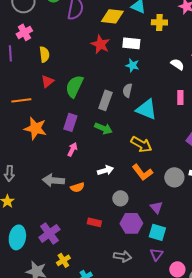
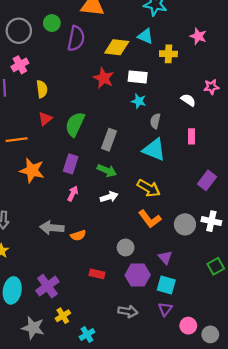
gray semicircle: (127, 90) -> (155, 121), moved
white arrow: (105, 170) -> (109, 197), moved

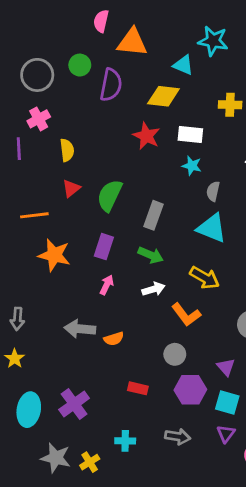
cyan triangle: (145, 36) -> (183, 65), moved
orange L-shape: (150, 219) -> (186, 315), moved
yellow cross: (63, 316) -> (90, 462), moved
cyan cross: (87, 334) -> (125, 441), moved, turned 32

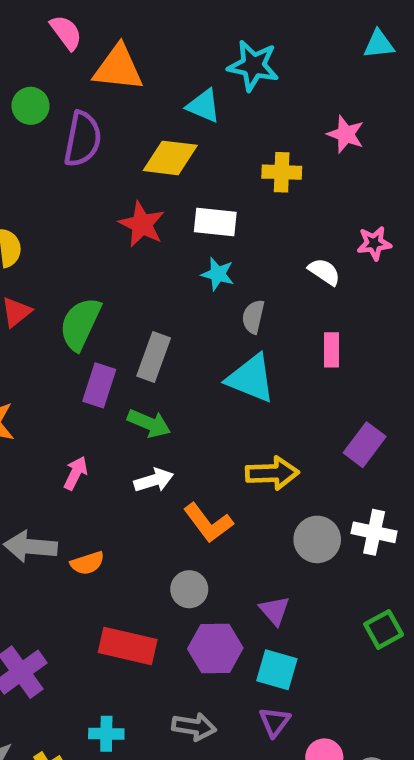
pink semicircle: (101, 21) -> (66, 32), turned 130
purple rectangle: (104, 247) -> (99, 385), moved
yellow arrow: (205, 278) -> (272, 473), moved, turned -32
red rectangle: (138, 388) -> (128, 646), size x1.6

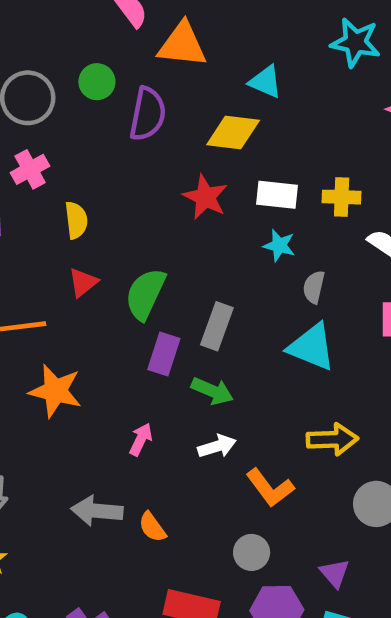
cyan star: (253, 66) -> (355, 42), moved
yellow cross: (282, 172) -> (342, 197), moved
orange semicircle: (87, 563) -> (152, 527), turned 72

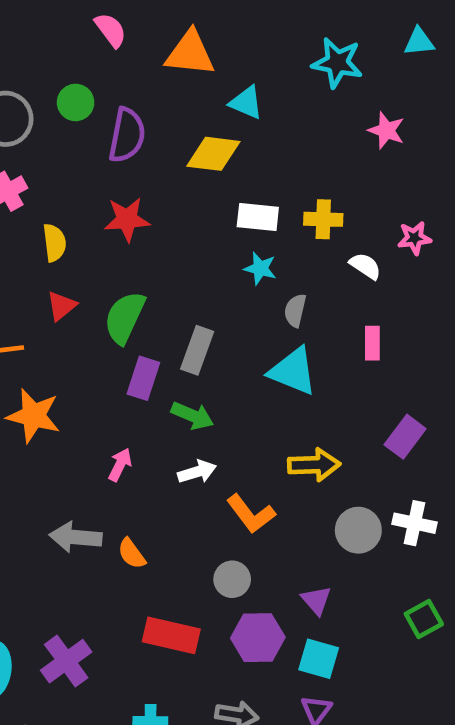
orange triangle: (182, 45) -> (190, 53), moved
red star: (205, 197) -> (127, 219), moved, turned -30

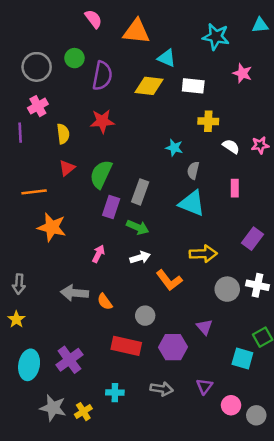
white rectangle: (258, 217) -> (193, 86), moved
pink star: (414, 238) -> (260, 145), moved
gray circle: (232, 579) -> (145, 316), moved
cyan square: (319, 659) -> (242, 359), moved

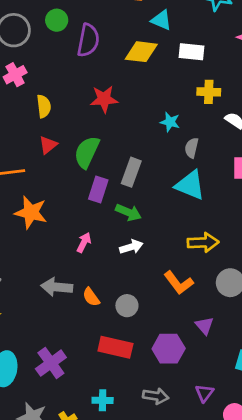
red star: (102, 121) -> (104, 99), moved
orange L-shape: (169, 280) -> (179, 283), moved
gray circle: (145, 316) -> (127, 306), moved

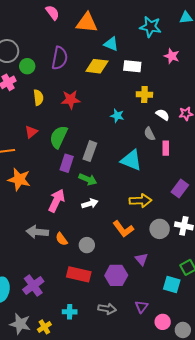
green circle: (57, 20) -> (27, 66), moved
yellow semicircle: (44, 106) -> (38, 98), moved
gray semicircle: (192, 148) -> (149, 134), moved, turned -40
pink arrow: (84, 243) -> (57, 201), size x1.6

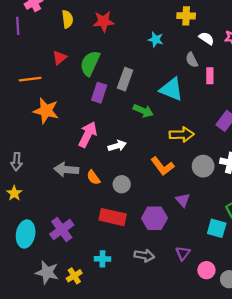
green arrow: (88, 179) -> (143, 111), moved
white arrow: (90, 204) -> (117, 146), moved

